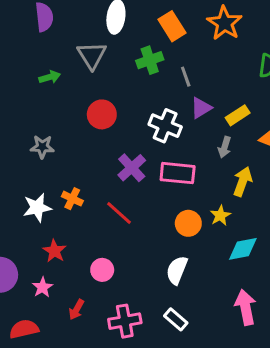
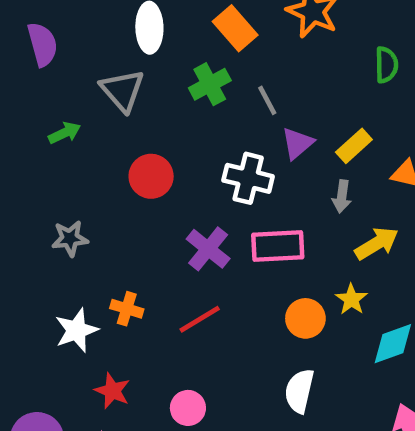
yellow arrow: (243, 182) -> (377, 243), turned 48
red line: (119, 213) -> (200, 319), turned -64

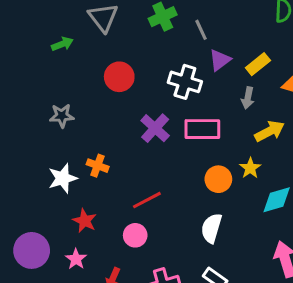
red line: (200, 319) -> (147, 200), moved

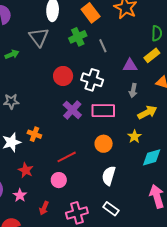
purple triangle: (220, 60) -> (130, 66), moved, turned 35
yellow rectangle: (258, 64) -> (152, 55), moved
red circle: (119, 77) -> (63, 76), moved
orange circle: (218, 179) -> (104, 144), moved

